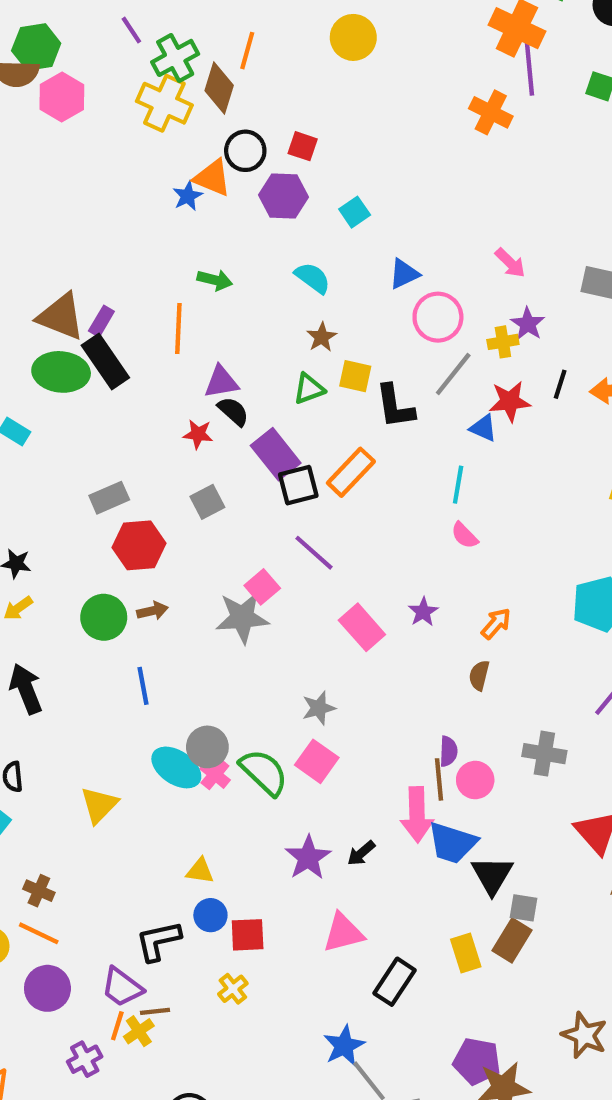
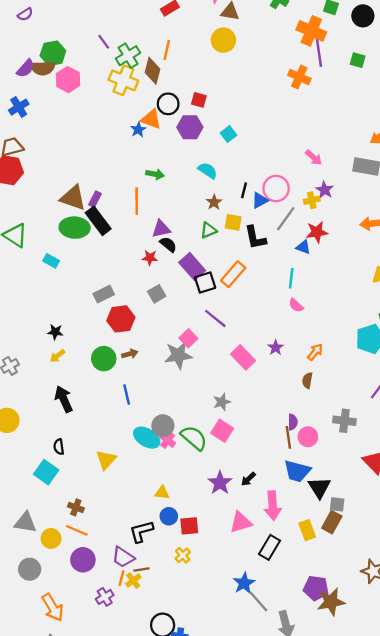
blue triangle: (404, 274) -> (260, 200), moved
black line: (560, 384) -> (244, 190), moved
pink arrow: (417, 815) -> (273, 506), moved

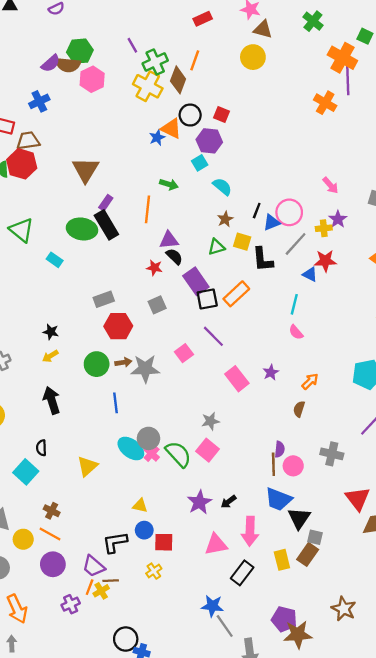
cyan square: (229, 134) -> (200, 163), moved
brown triangle: (73, 198) -> (86, 170), moved, turned 36
gray star: (178, 355) -> (145, 369), moved
blue star: (244, 583) -> (212, 606), turned 30

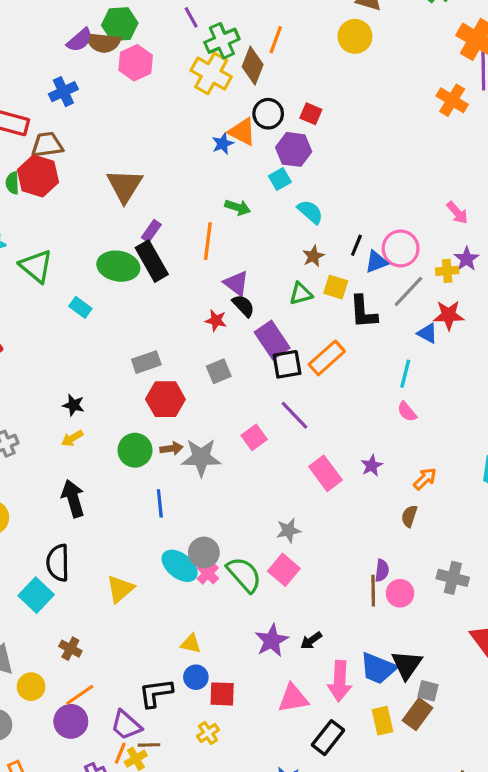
purple triangle: (169, 240) -> (236, 283), turned 42
black semicircle: (41, 448) -> (58, 563), size x1.6
blue trapezoid: (279, 499) -> (378, 668), moved
orange line: (50, 534) -> (80, 695), moved, turned -65

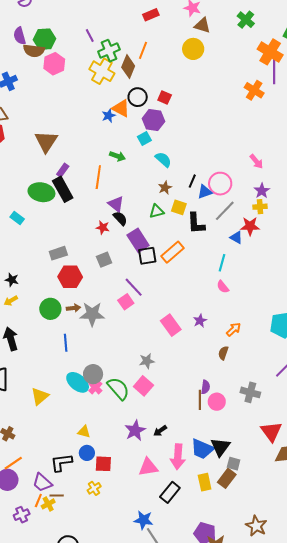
purple semicircle: (80, 40) -> (20, 36), moved, turned 114
yellow cross: (447, 271) -> (260, 207), moved
purple line: (295, 415) -> (134, 287), moved

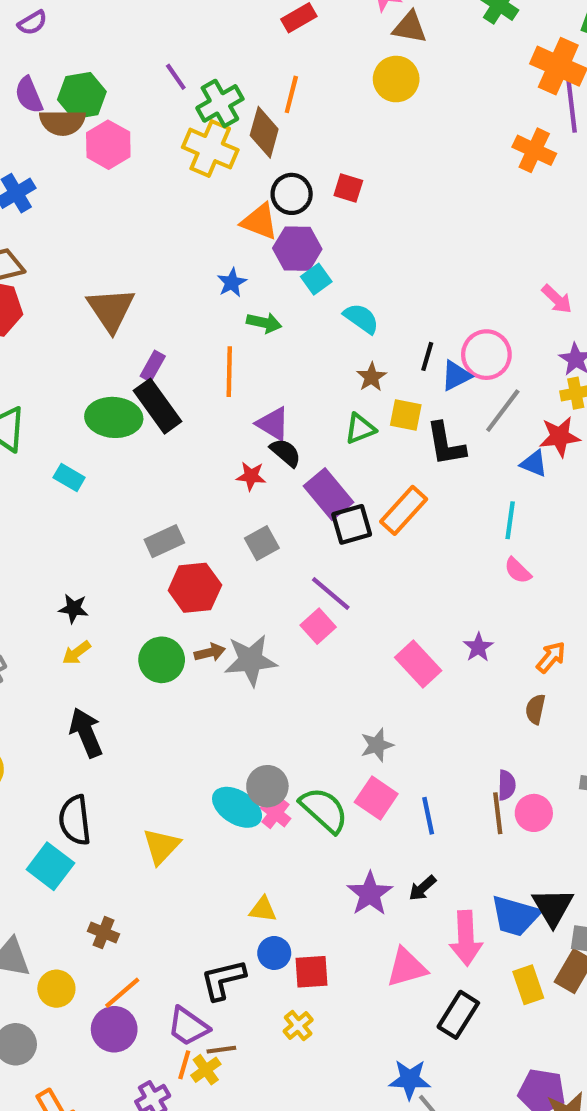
blue star: (109, 116) -> (232, 283), moved
purple hexagon: (153, 120) -> (297, 249), moved
blue line: (66, 343) -> (428, 816), moved

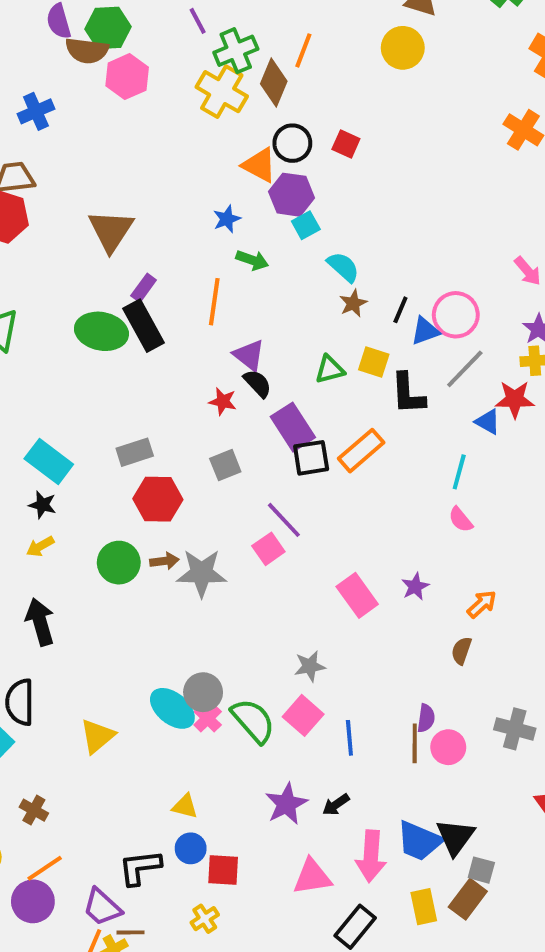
brown star: (371, 377) -> (353, 303), moved
cyan rectangle: (69, 478) -> (49, 461), moved, size x1.6

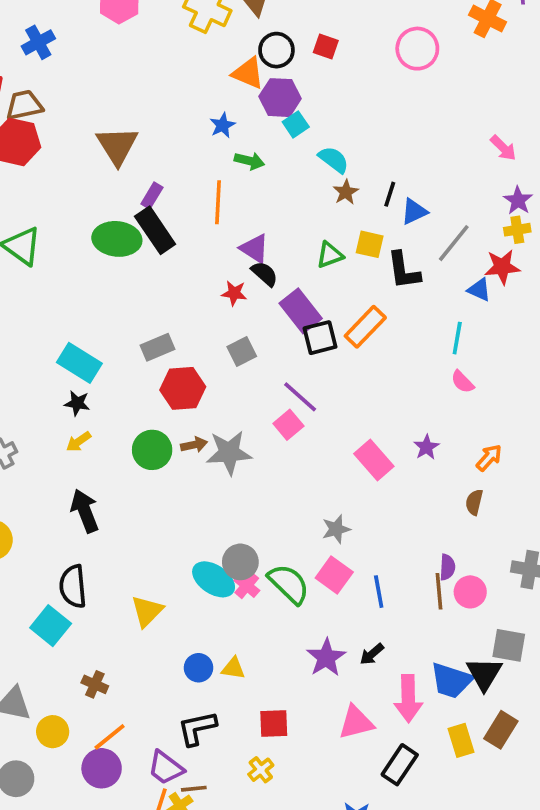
pink circle: (456, 315) -> (417, 49), moved
blue circle: (191, 848) -> (199, 668), moved
gray square: (481, 870) -> (509, 645), moved, size x1.4

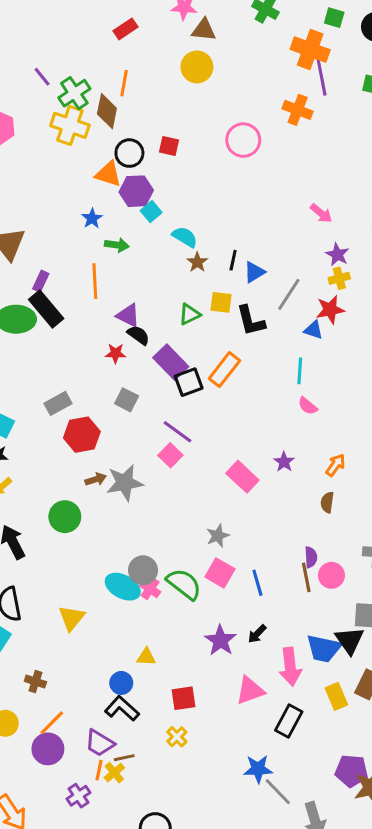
gray square: (242, 351) -> (127, 400), turned -30
green circle: (152, 450) -> (65, 517), moved
blue circle: (199, 668) -> (121, 683), moved
black L-shape: (197, 728) -> (122, 708), turned 60

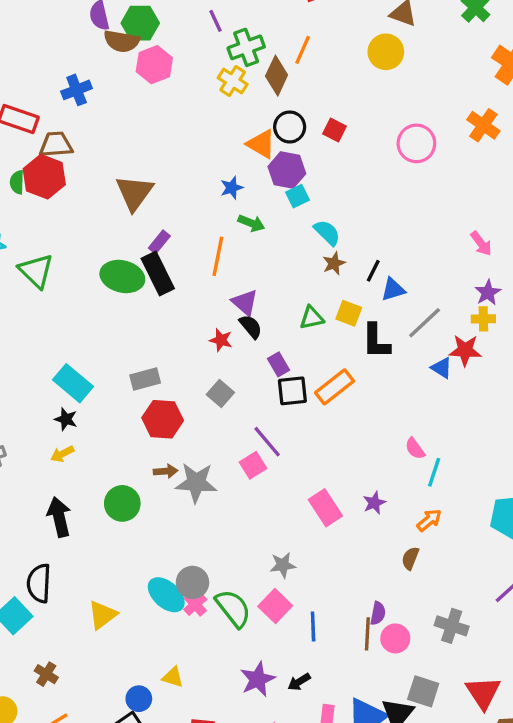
yellow cross: (70, 125) -> (233, 81), size x0.7
purple rectangle: (171, 362) -> (278, 364), size x0.6
cyan line: (300, 371) -> (434, 472), moved

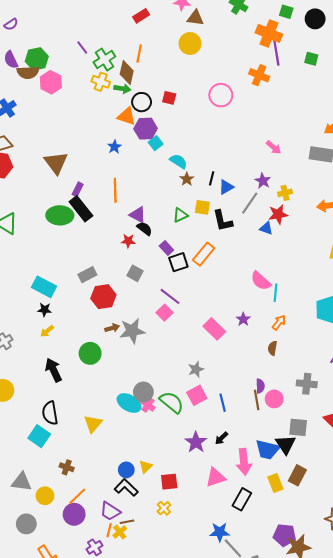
green arrow: (251, 223) -> (122, 89), moved
purple star: (488, 293) -> (263, 181), moved
pink semicircle: (415, 449) -> (261, 281), size x1.5
pink square: (275, 606) -> (197, 395), turned 30
yellow triangle: (173, 677) -> (146, 467), moved, turned -48

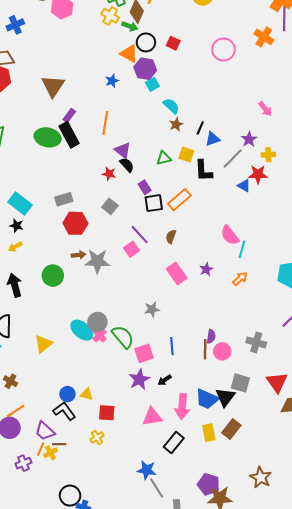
brown semicircle: (273, 348) -> (171, 237), moved
pink square: (197, 395) -> (144, 353), moved
yellow triangle: (146, 467) -> (87, 394), turned 48

